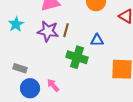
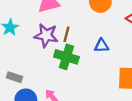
green cross: (77, 57) -> (66, 57), moved

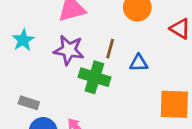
brown line: (66, 34) -> (110, 49), moved

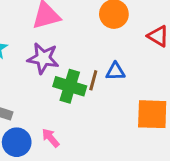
brown line: (110, 49) -> (93, 80), moved

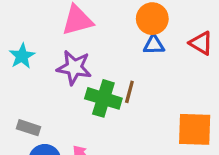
blue triangle: (115, 71) -> (154, 45), moved

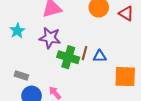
red triangle: (201, 43) -> (126, 13), moved
blue triangle: (154, 45) -> (100, 56), moved

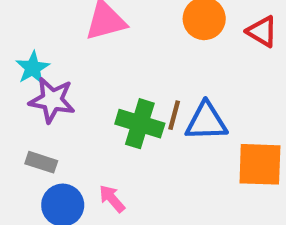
purple star: (50, 38) -> (52, 100), moved
blue triangle: (100, 56) -> (206, 122), size x1.5

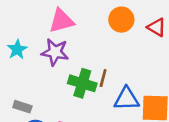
purple star: (52, 100) -> (55, 52), moved
blue triangle: (206, 122) -> (127, 99), moved

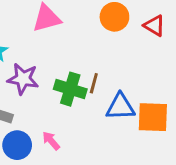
purple star: (55, 52) -> (23, 79), moved

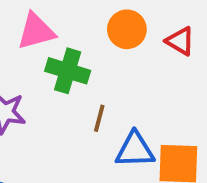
green cross: (70, 89) -> (68, 71), moved

